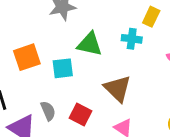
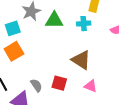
green triangle: (90, 44) -> (54, 20), moved
cyan square: (63, 68) -> (13, 28), moved

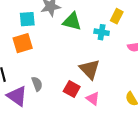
red square: (59, 83) -> (72, 89), moved

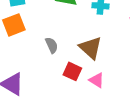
gray semicircle: (37, 84) -> (52, 45), moved

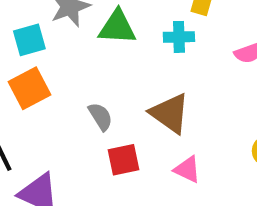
red square: (72, 71) -> (124, 160), moved, turned -30

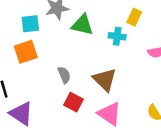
red square: (124, 160) -> (73, 102), turned 30
pink triangle: (187, 169) -> (109, 114), size x1.5

